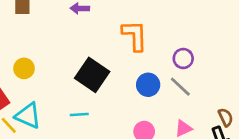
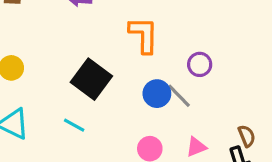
gray line: (180, 87) -> (179, 96), moved
cyan line: (79, 115) -> (74, 125), turned 30

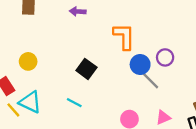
black square: (91, 79) -> (86, 69), size x0.7
blue circle: (157, 94) -> (140, 64), moved

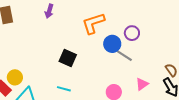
purple arrow: (78, 11) -> (49, 11), turned -64
orange L-shape: (124, 36) -> (93, 23), turned -95
yellow circle: (28, 61) -> (15, 77), moved

